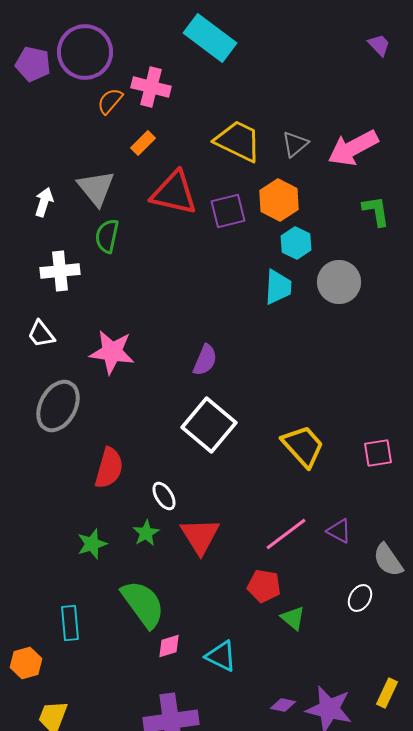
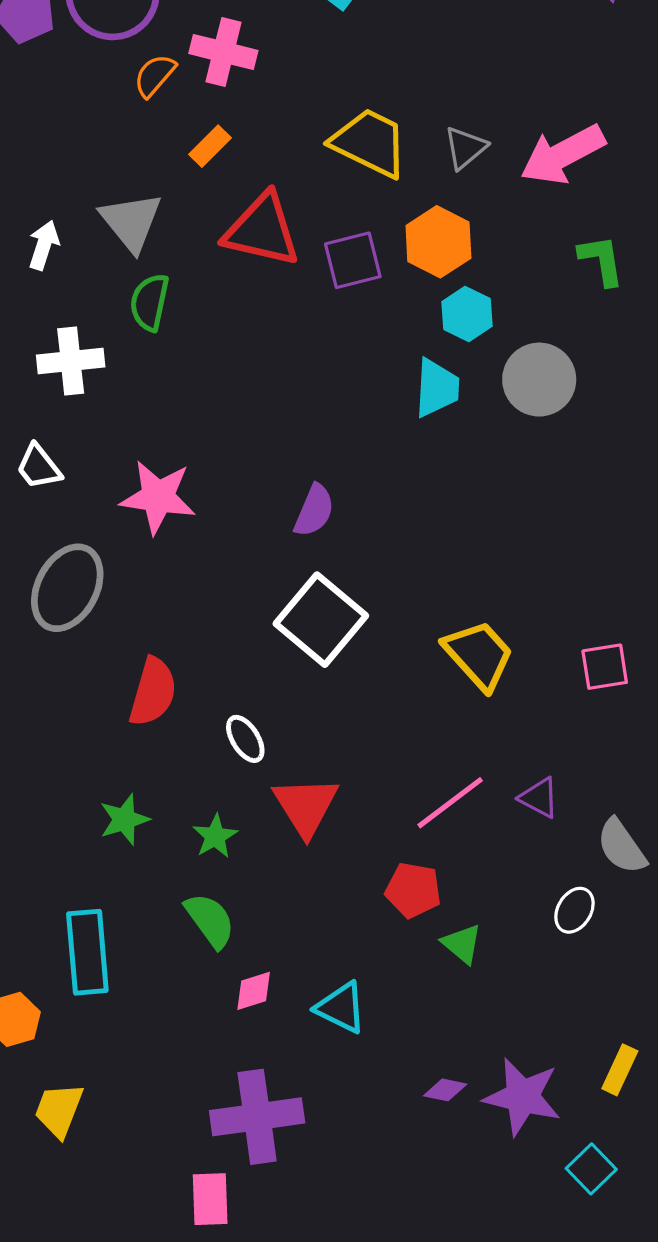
green star: (146, 533) -> (215, 836), moved
green semicircle: (143, 604) -> (210, 920), size x0.7
cyan rectangle: (70, 623) -> (87, 952), size x1.4

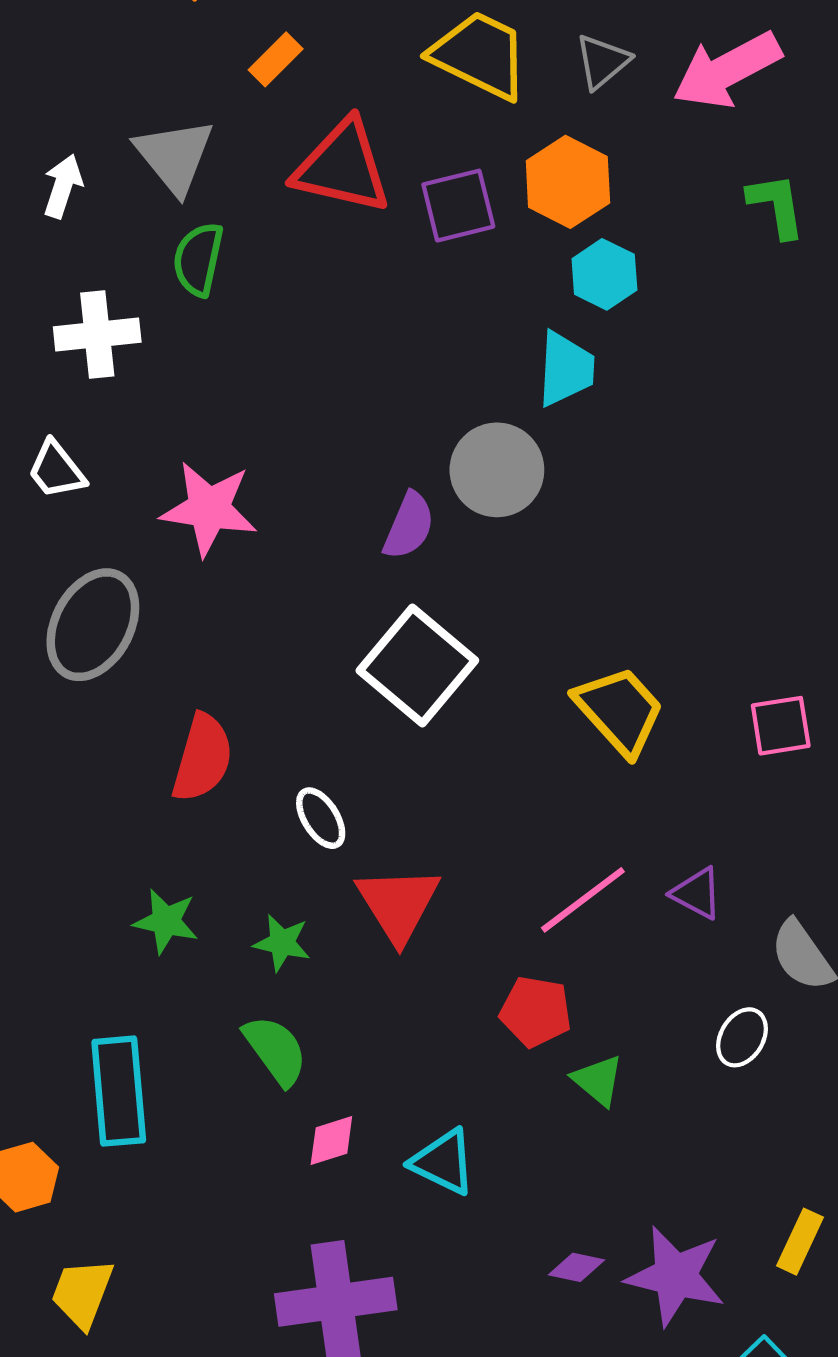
gray circle: (539, 380) -> (497, 470), moved
green star: (124, 820) -> (166, 921), turned 30
green star: (215, 836) -> (282, 943), turned -30

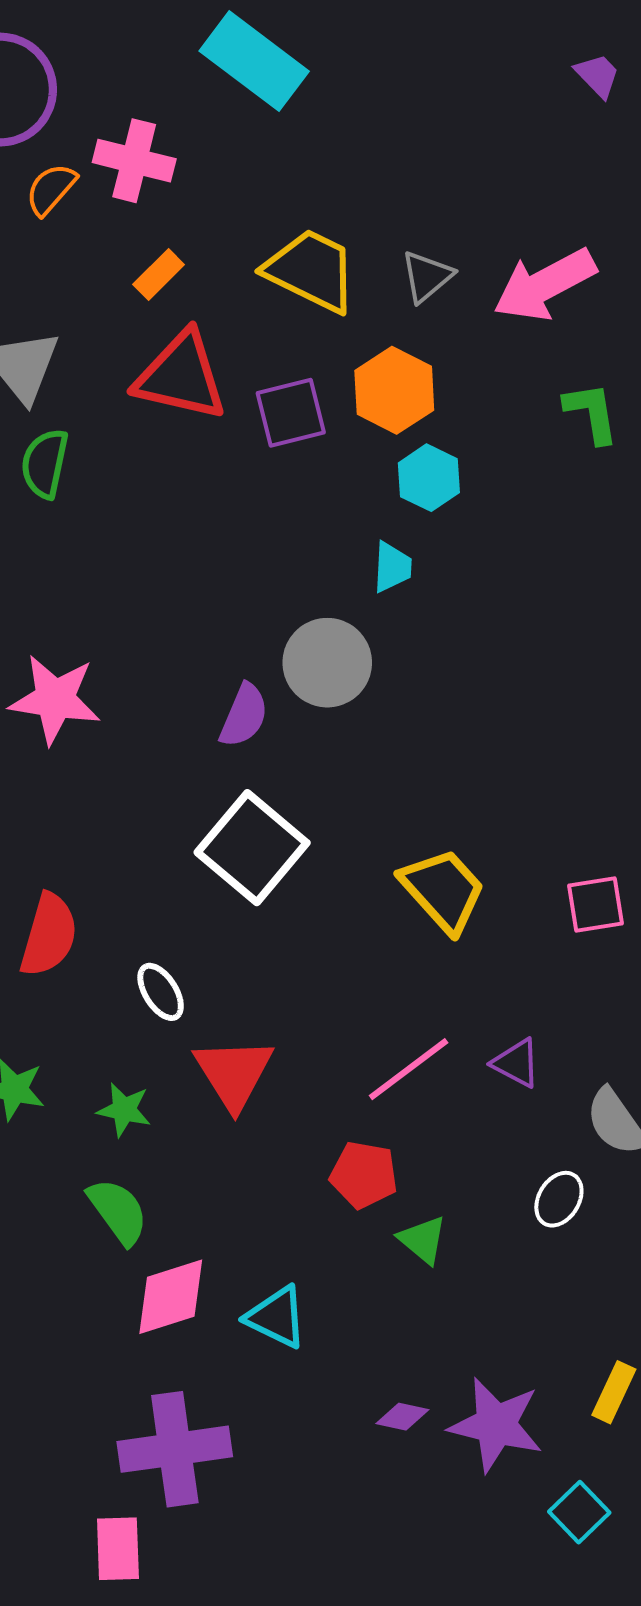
orange rectangle: (276, 59) -> (159, 274), moved
cyan trapezoid: (566, 369) -> (392, 567), size x0.7
pink diamond: (331, 1141) -> (171, 1297), size x1.6

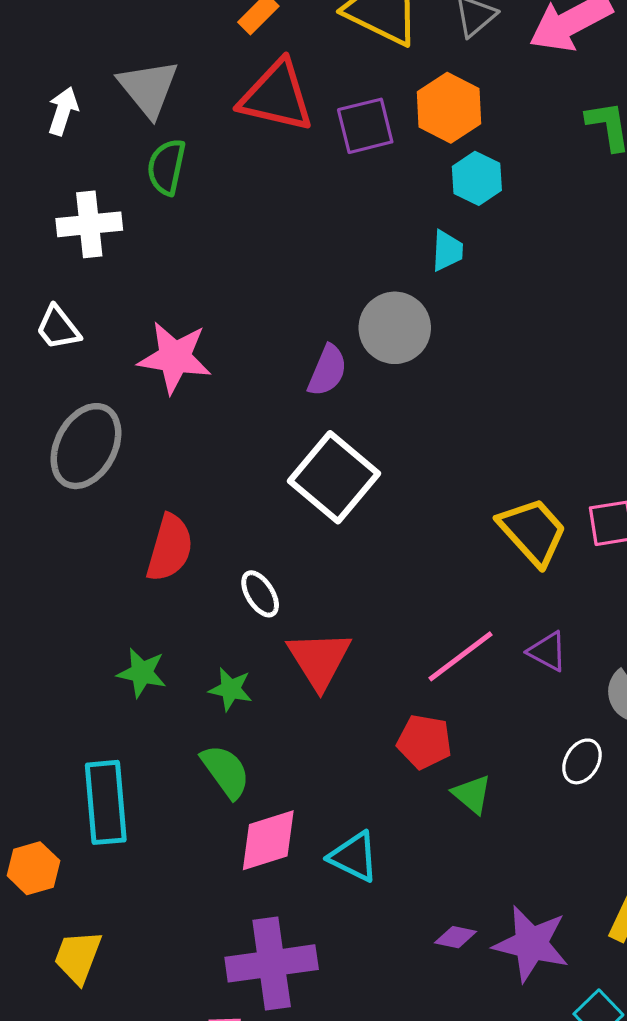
yellow trapezoid: (443, 890) -> (533, 531), moved

